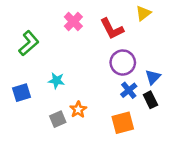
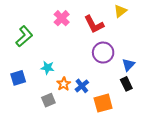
blue cross: (129, 90) -> (82, 86), moved
orange star: (78, 109) -> (64, 84), moved

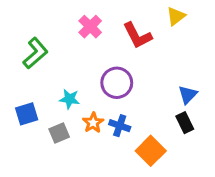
purple circle: (103, 53) -> (117, 83), moved
blue cross: (82, 86) -> (120, 126), turned -32
gray square: (48, 100) -> (59, 133), moved
orange square: (103, 103) -> (151, 151), turned -30

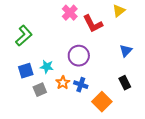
pink cross: (90, 27) -> (70, 13), moved
blue triangle: (188, 95) -> (126, 51), moved
blue square: (27, 114) -> (26, 71), moved

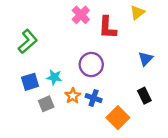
red L-shape: (93, 24) -> (107, 28), turned 30

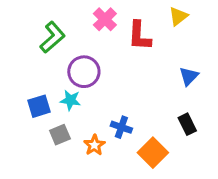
green L-shape: (28, 41) -> (52, 37), moved
purple circle: (91, 65) -> (84, 72), moved
orange star: (73, 96) -> (94, 145), moved

